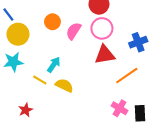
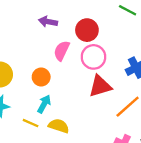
orange circle: (52, 22) -> (41, 77), moved
pink semicircle: (74, 31) -> (62, 51), moved

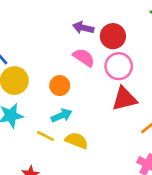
purple arrow: (48, 22) -> (83, 28), moved
pink semicircle: (62, 51) -> (84, 58), turned 96
cyan arrow: (44, 104) -> (62, 115), turned 36

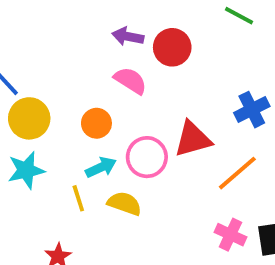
pink circle: (119, 66) -> (147, 157), moved
yellow line: (45, 136) -> (78, 198), turned 48

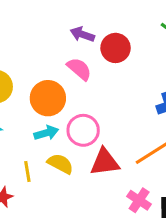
orange circle: (96, 123) -> (48, 98), size x1.5
red triangle: (193, 139) -> (105, 162), moved
yellow line: (78, 198) -> (27, 171), moved

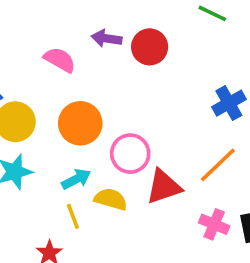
pink semicircle: (79, 69) -> (60, 60), moved
cyan arrow: (46, 133) -> (76, 179), moved

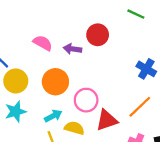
purple arrow: (106, 38) -> (73, 49), moved
blue cross: (229, 103) -> (146, 69), turned -30

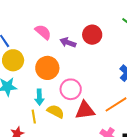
cyan arrow: (53, 116) -> (39, 97), turned 105

